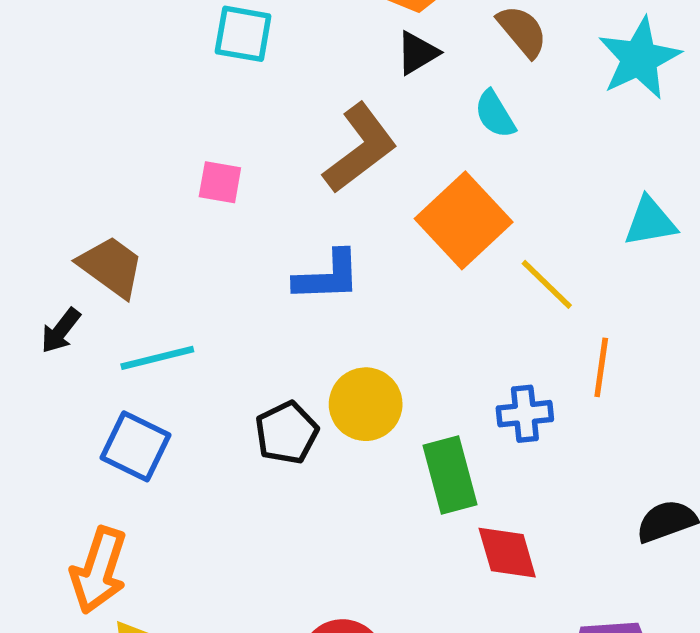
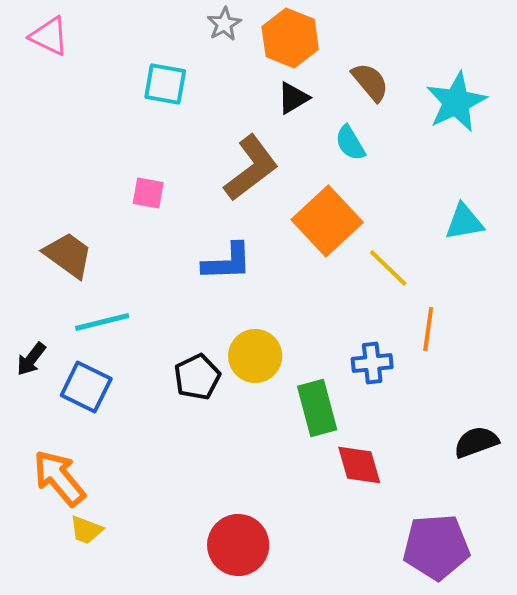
black arrow: (61, 331) -> (31, 359), moved
orange arrow: (99, 570) -> (59, 478), turned 122

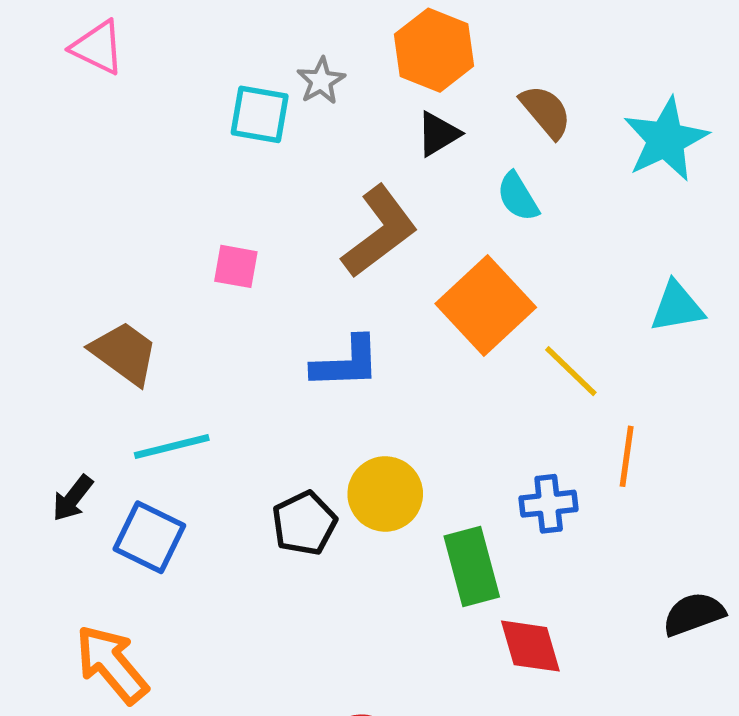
gray star: (224, 24) -> (321, 81), moved

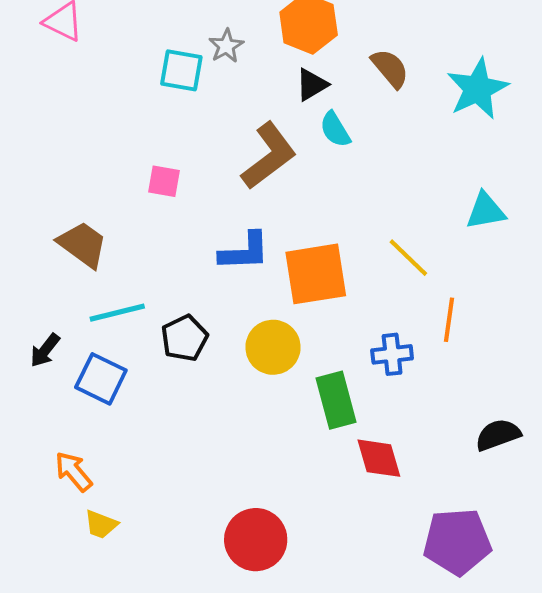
cyan semicircle: (518, 197) -> (335, 129), moved
orange square: (486, 306) -> (316, 274), moved, turned 34
black pentagon: (304, 523) -> (184, 338), moved
orange arrow: (112, 664) -> (73, 471), size x0.7

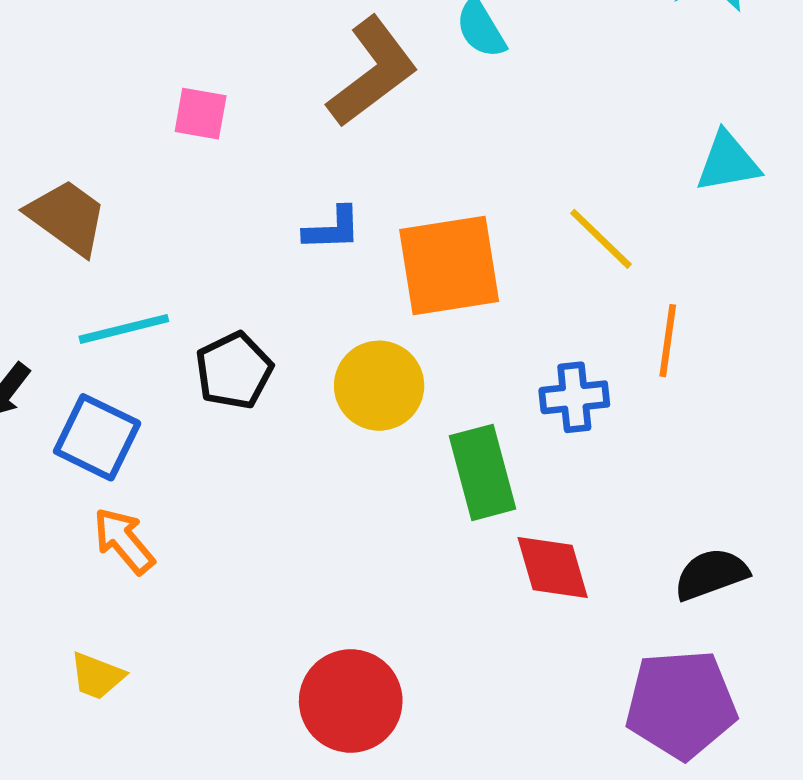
blue L-shape: (244, 252) -> (332, 229), size x0.7
black semicircle: (498, 435) -> (711, 574), moved
orange arrow: (73, 471) -> (124, 541), moved

